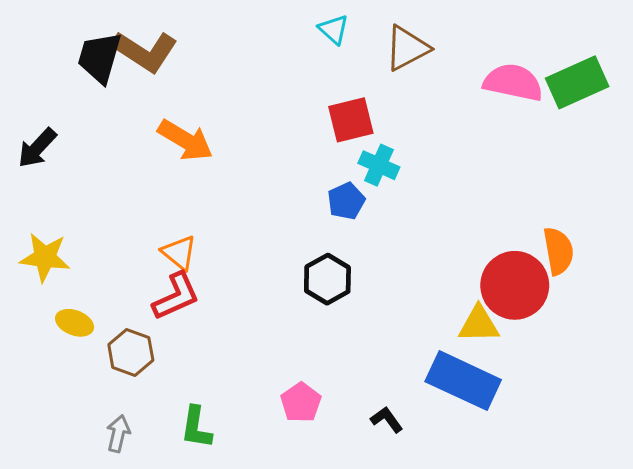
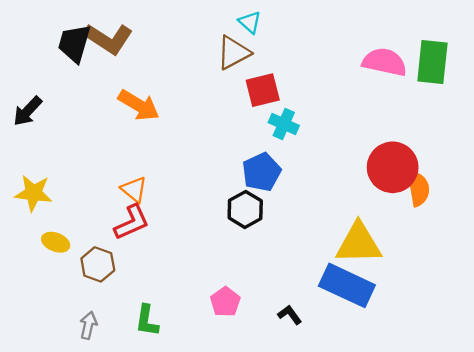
brown triangle: (407, 48) -> (233, 53), moved
green rectangle: (577, 82) -> (432, 62), turned -60
blue pentagon: (346, 201) -> (262, 172), moved, size x1.4
red circle: (515, 285) -> (393, 167), moved
yellow triangle: (479, 324) -> (359, 243), size x1.5

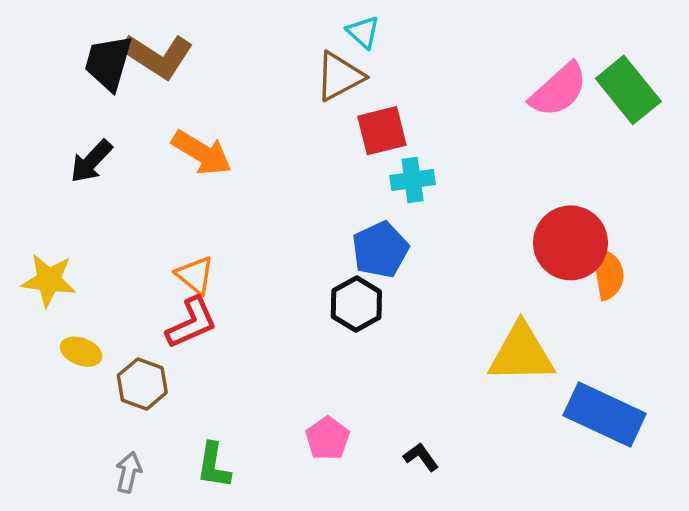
pink semicircle: (384, 62) -> (559, 90), turned 126
green rectangle: (432, 62) -> (628, 90), turned -45
black arrow: (28, 111) -> (91, 161), moved
cyan cross: (284, 124) -> (412, 180), turned -32
blue rectangle: (347, 285) -> (605, 415), moved

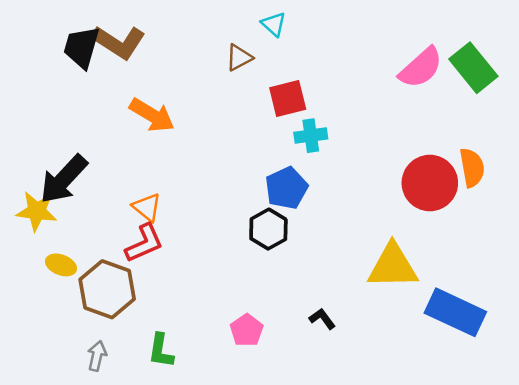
brown triangle: (339, 76) -> (239, 57), moved, size x0.7
black arrow: (91, 161) -> (64, 179), moved, size x1.5
orange semicircle: (608, 273) -> (472, 168), moved
brown hexagon: (142, 384) -> (107, 289), size x1.5
black L-shape: (421, 457) -> (322, 319), moved

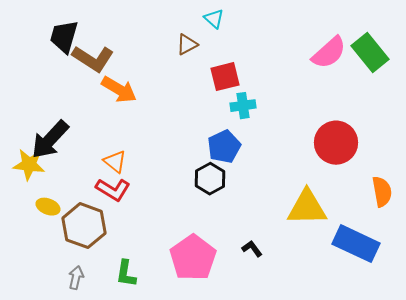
brown L-shape: (119, 42) -> (93, 59), moved
orange semicircle: (472, 168) -> (382, 192), moved
red L-shape: (144, 243) -> (113, 190), turned 56
pink pentagon: (247, 330) -> (193, 258), size x1.8

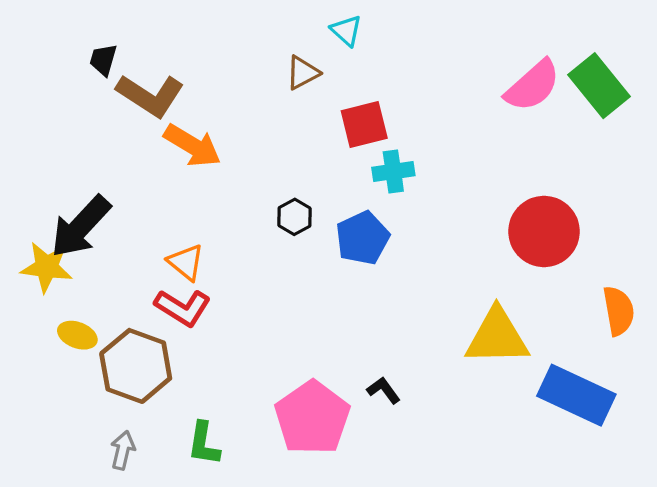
black trapezoid: (64, 37) -> (103, 60), size x0.6
black hexagon: (210, 179) -> (294, 217), moved, size x0.7
black L-shape: (252, 249) -> (384, 390), moved

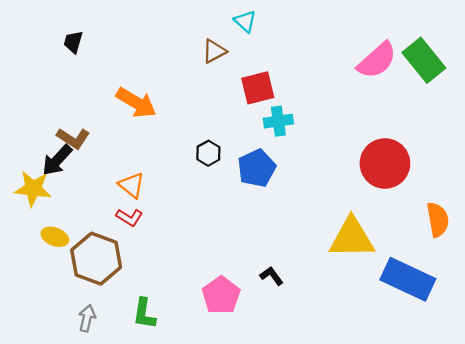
brown L-shape: (150, 95) -> (73, 138), moved, size x0.7
black arrow: (81, 227) -> (57, 160), size x0.7
red L-shape: (183, 308) -> (129, 217), size x0.7
pink pentagon: (312, 418) -> (221, 295), size x0.7

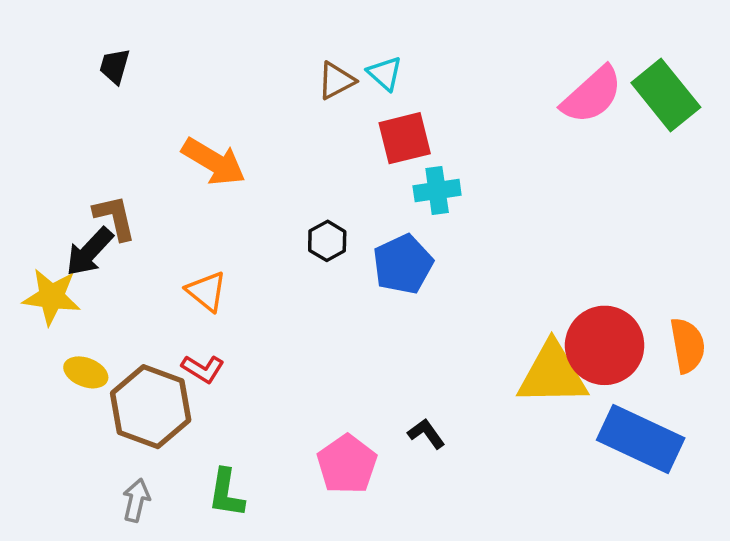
cyan triangle: (245, 21) -> (385, 73), moved
brown L-shape: (73, 138) -> (115, 217), turned -136
red circle: (385, 163) -> (605, 345), moved
red L-shape: (129, 217) -> (203, 369), moved

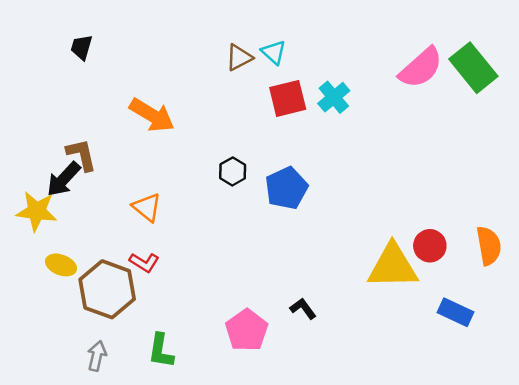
cyan cross: (437, 190) -> (334, 97), moved, turned -32
red circle: (605, 345) -> (430, 246), size x0.6
blue rectangle: (641, 439) -> (455, 312), size x0.6

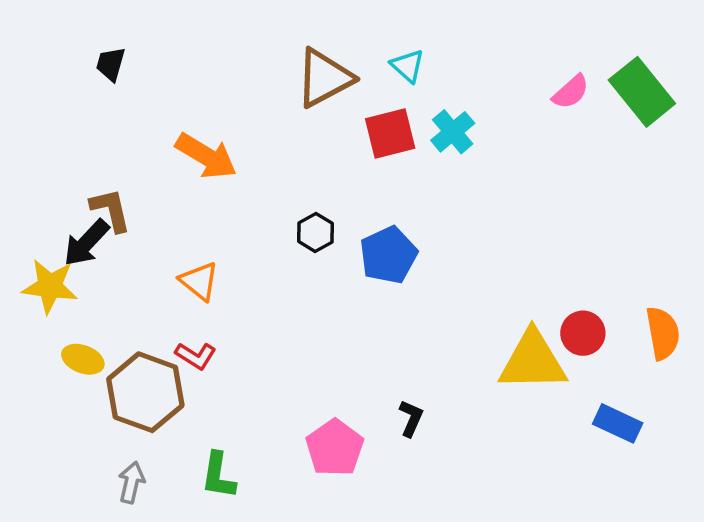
cyan triangle: (274, 52) -> (408, 66), moved
brown triangle: (239, 57) -> (324, 78), size x1.6
pink semicircle: (421, 68) -> (571, 92), size x0.6
black L-shape: (303, 309) -> (411, 418), turned 60

